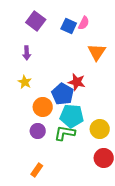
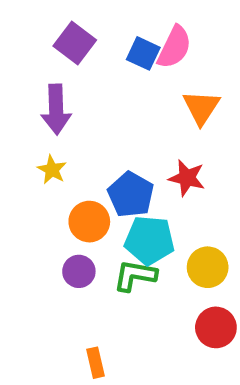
pink semicircle: (84, 23) -> (174, 47), size x1.5
purple arrow: (27, 53) -> (56, 109), size x1.6
red star: (77, 82) -> (187, 178), moved
orange rectangle: (37, 170) -> (96, 363), moved, turned -48

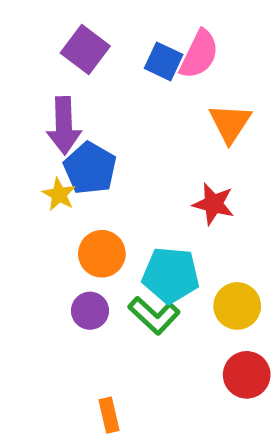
blue pentagon: (131, 195) -> (90, 168), moved
green L-shape: (135, 276) -> (154, 315), turned -147

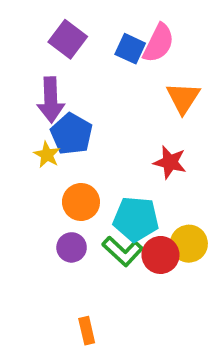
red circle: (247, 375) -> (160, 255), moved

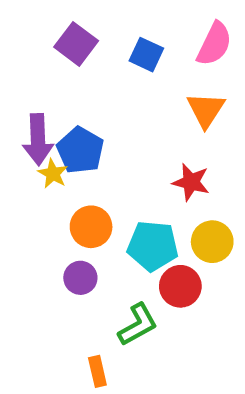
pink semicircle: (159, 43) -> (214, 44), moved
purple arrow: (51, 100) -> (38, 140), moved
yellow circle: (189, 244) -> (212, 242), moved
green L-shape: (123, 251) -> (138, 325), moved, turned -72

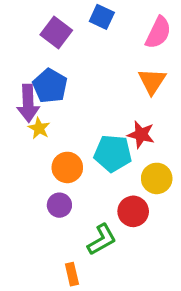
blue square: (146, 55) -> (102, 17), moved
blue pentagon: (80, 150) -> (50, 86), moved
cyan pentagon: (153, 246) -> (113, 153), moved

